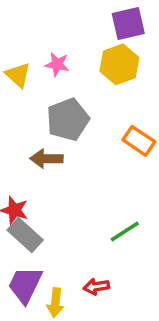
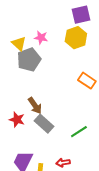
gray pentagon: (68, 119) -> (29, 60), moved
brown arrow: (46, 159) -> (35, 106), moved, turned -126
gray rectangle: (25, 235) -> (44, 124), moved

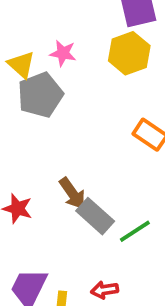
brown arrow: (35, 106) -> (72, 193), moved
gray rectangle: (44, 124) -> (95, 216), moved

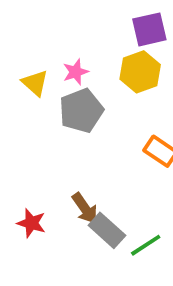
pink star: (63, 53) -> (76, 72), turned -30
gray pentagon: (40, 95) -> (81, 111), moved

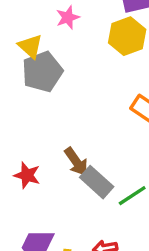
pink star: (76, 72) -> (68, 17), moved
gray pentagon: (81, 111) -> (42, 72), moved

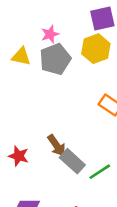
yellow triangle: (30, 46) -> (21, 56), turned -30
gray pentagon: (42, 72) -> (55, 59), moved

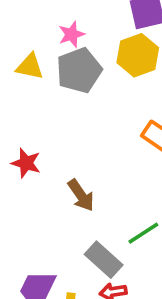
red star: (19, 156) -> (26, 163), moved
gray rectangle: (72, 161) -> (104, 260), moved

